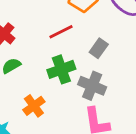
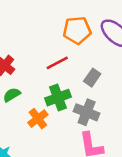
orange cross: (34, 106) -> (38, 119), moved

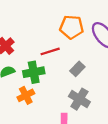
green cross: (58, 98) -> (34, 72), moved
gray cross: (87, 112) -> (79, 99), moved

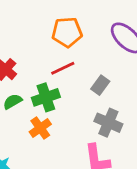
orange pentagon: (72, 27) -> (67, 32), moved

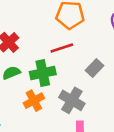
gray cross: (108, 123) -> (72, 100), moved

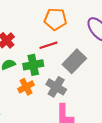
gray rectangle: (94, 68) -> (74, 61), size x1.6

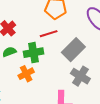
gray cross: (56, 87) -> (80, 76), moved

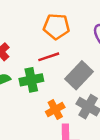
orange cross: (26, 74) -> (55, 110), moved

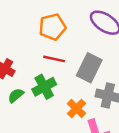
red line: (49, 57) -> (54, 59), turned 48

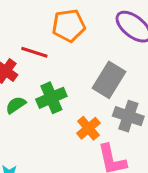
red line: (54, 59) -> (34, 52), moved

